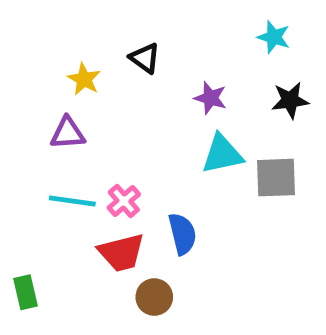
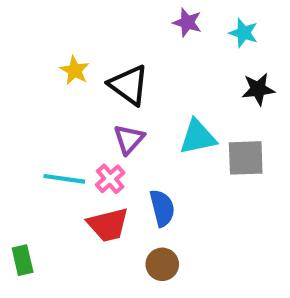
black triangle: (145, 58) -> (129, 85), moved, size x1.5
purple star: (210, 98) -> (187, 22), moved
purple triangle: (68, 133) -> (129, 139), moved, turned -44
brown circle: (154, 297) -> (162, 264), moved

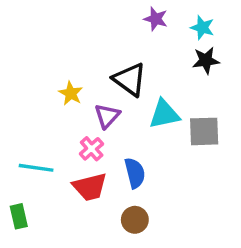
yellow star: (75, 70) -> (71, 93), moved
black triangle: (129, 85) -> (130, 79), moved
black star: (258, 89) -> (206, 60), moved
cyan line: (64, 179) -> (36, 168), moved

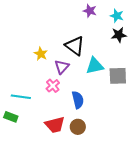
red trapezoid: (90, 187) -> (55, 125), moved
green rectangle: (19, 216) -> (11, 117), moved, turned -56

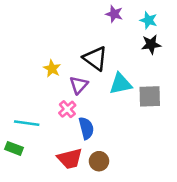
blue semicircle: (78, 100) -> (86, 128), moved

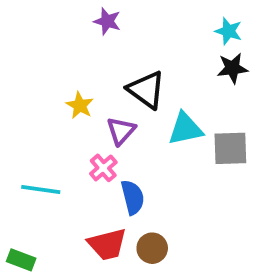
purple star: (114, 14) -> (107, 21), moved
green rectangle: (14, 148) -> (21, 260), moved

